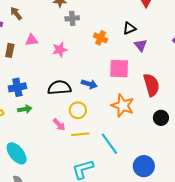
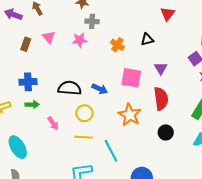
pink triangle: (32, 40) -> (49, 37), turned 48
purple triangle: (141, 45) -> (161, 68), moved
pink star: (60, 50) -> (80, 40), moved
pink arrow: (59, 125) -> (53, 123), moved

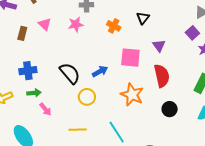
black triangle: (147, 39) -> (143, 18), turned -32
black semicircle: (70, 88) -> (70, 73), turned 50
blue arrow: (100, 89) -> (100, 71), turned -49
pink arrow: (53, 123) -> (45, 109), moved
yellow line: (83, 137) -> (78, 130), moved

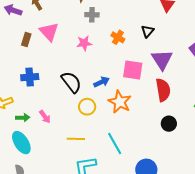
pink triangle: (45, 24) -> (49, 32), size x1.5
pink star: (76, 24) -> (84, 43), moved
purple triangle: (159, 46) -> (162, 60), size x1.6
green arrow: (34, 93) -> (23, 118), moved
orange star: (132, 95) -> (120, 102), moved

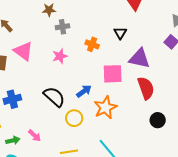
purple triangle: (162, 60) -> (139, 58), turned -35
orange star: (120, 102) -> (105, 108), turned 30

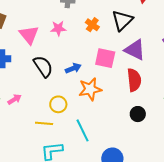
black triangle: (120, 33) -> (122, 20), size x1.6
pink triangle: (23, 51) -> (29, 35), moved
yellow circle: (74, 118) -> (58, 104), moved
pink arrow: (34, 136) -> (15, 99), turned -88

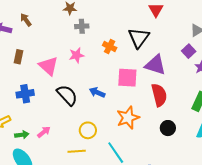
blue arrow: (73, 68) -> (97, 92), turned -126
orange star: (90, 89) -> (128, 118), moved

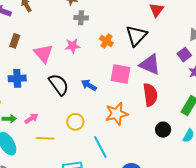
black circle: (168, 128) -> (163, 130), moved
yellow line: (77, 151) -> (45, 138), moved

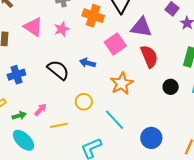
orange cross: (106, 41) -> (93, 16), size x1.5
pink triangle: (43, 53) -> (33, 27), moved
pink square: (121, 74) -> (115, 44), turned -30

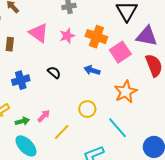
orange cross: (93, 16) -> (96, 37), moved
black semicircle: (58, 70) -> (54, 72), moved, size x0.6
yellow line: (59, 125) -> (62, 132), turned -36

